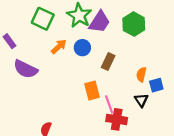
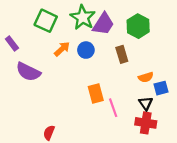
brown rectangle: (108, 62) -> (122, 54), moved, turned -42
orange semicircle: (141, 74) -> (146, 77), turned -120
red cross: (117, 119) -> (146, 123), moved

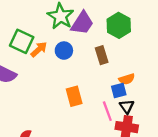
green square: (46, 21) -> (22, 41), moved
blue square: (161, 88) -> (119, 91), moved
pink line: (113, 108) -> (107, 111), moved

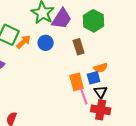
orange rectangle: (74, 96) -> (77, 82), moved

